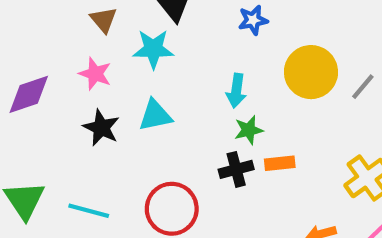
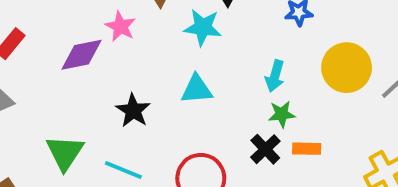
pink star: (95, 74) -> (120, 26), moved
black star: (101, 128) -> (133, 110), moved
black cross: (236, 169) -> (265, 149), turned -36

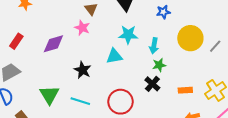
pink star: (120, 26) -> (82, 28), moved
cyan star: (203, 27) -> (128, 35), moved
orange rectangle: (307, 149) -> (185, 90), moved

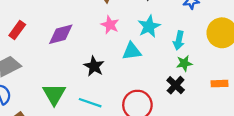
pink star: (82, 28) -> (110, 25), moved
cyan star: (128, 35) -> (149, 26), turned -30
orange rectangle: (185, 90) -> (219, 84), moved

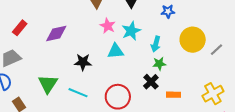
pink star: (110, 25) -> (108, 26), moved
black star: (94, 66) -> (83, 62), turned -30
orange rectangle: (219, 84) -> (174, 95), moved

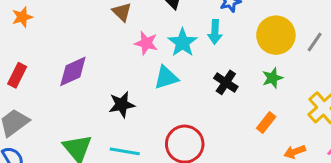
cyan arrow: (156, 44) -> (215, 32), moved
green star: (159, 64) -> (272, 78), moved
black cross: (151, 82) -> (226, 82), moved
orange rectangle: (174, 95) -> (266, 123), turned -40

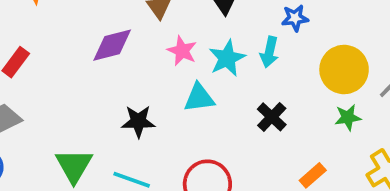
purple diamond: (73, 71) -> (112, 45), moved
green star: (272, 78) -> (348, 117), moved

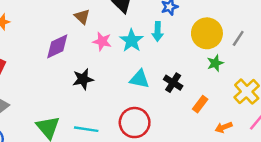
cyan triangle: (199, 98) -> (140, 79), moved, turned 30
black cross: (272, 117) -> (173, 83), moved
black star: (138, 121) -> (83, 79), moved

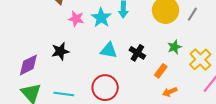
purple diamond: (57, 46) -> (28, 65), moved
green star: (215, 63) -> (174, 47), moved
orange arrow: (224, 127) -> (170, 92), moved

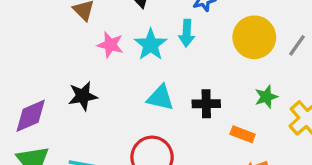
black cross: (137, 53) -> (206, 104), turned -35
orange rectangle: (161, 71) -> (243, 134), turned 72

